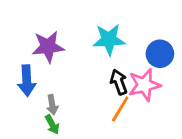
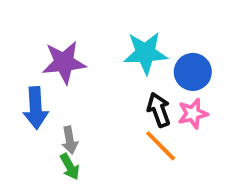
blue circle: (160, 54) -> (193, 72), moved
pink star: (144, 85) -> (193, 114), size x0.7
orange line: (120, 109) -> (161, 146), turned -76

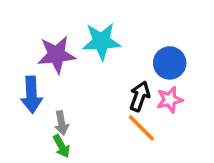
cyan star: (145, 53) -> (101, 41), moved
black arrow: (159, 110) -> (140, 96), turned 40

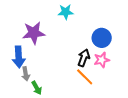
cyan star: (101, 41) -> (66, 12), moved, size x0.7
gray arrow: (61, 123) -> (26, 74), moved

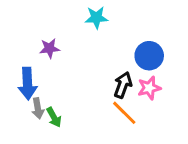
purple star: (34, 33) -> (50, 48), size x0.6
green arrow: (37, 88) -> (54, 117), moved

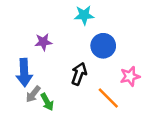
blue circle: (149, 56) -> (103, 46), moved
black arrow: (123, 85) -> (79, 74), moved
gray arrow: (38, 108) -> (33, 94), turned 48

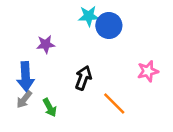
blue circle: (103, 46) -> (109, 25), moved
pink star: (130, 76) -> (148, 71), moved
gray arrow: (33, 94) -> (24, 99), moved

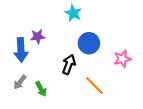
cyan star: (89, 16) -> (73, 13), turned 30
blue circle: (109, 25) -> (89, 43), moved
blue arrow: (26, 77) -> (21, 50), moved

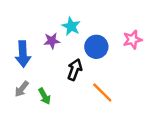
cyan star: (73, 13) -> (71, 26), moved
purple star: (38, 37) -> (52, 41), moved
pink star: (122, 59) -> (132, 40), moved

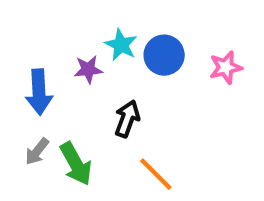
blue circle: (96, 47) -> (164, 55), moved
orange line: (102, 93) -> (156, 174), moved
green arrow: (45, 96) -> (76, 164), size x1.5

